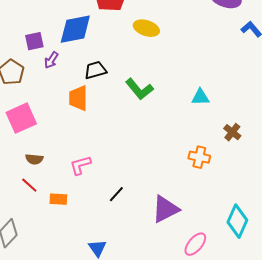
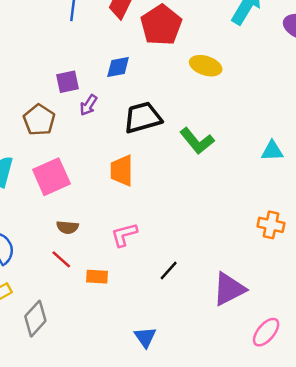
blue diamond: (75, 29) -> (118, 67), size x0.6
black trapezoid: (95, 70) -> (143, 118), size x1.4
orange trapezoid: (78, 98) -> (122, 171), moved

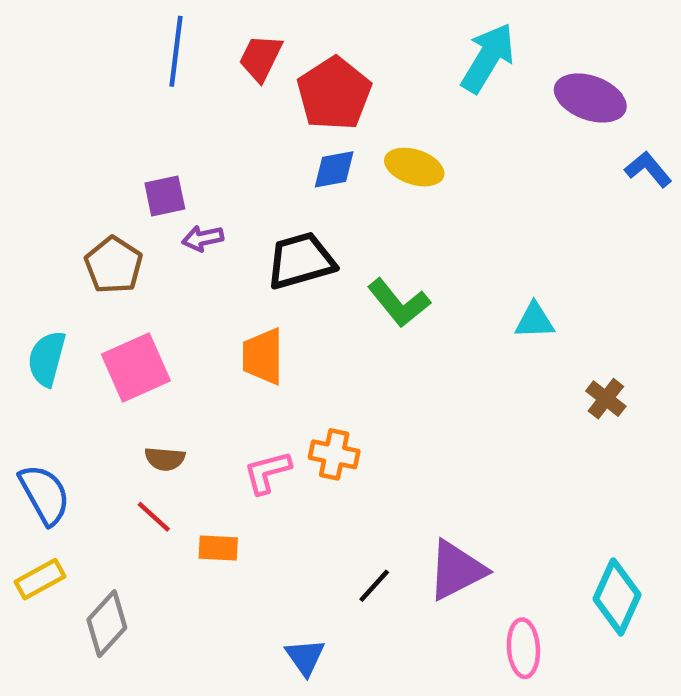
blue diamond: (118, 67) -> (334, 169), moved
purple arrow: (88, 105) -> (203, 238), turned 45
orange cross: (271, 225) -> (334, 454), moved
black line: (169, 270) -> (374, 586), moved
pink ellipse: (266, 332) -> (523, 648), turned -44

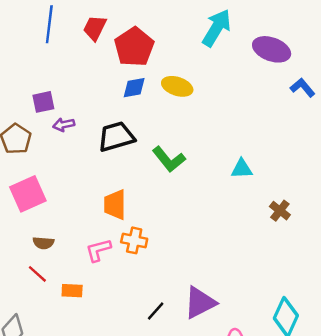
orange trapezoid: (263, 356) -> (115, 205), moved

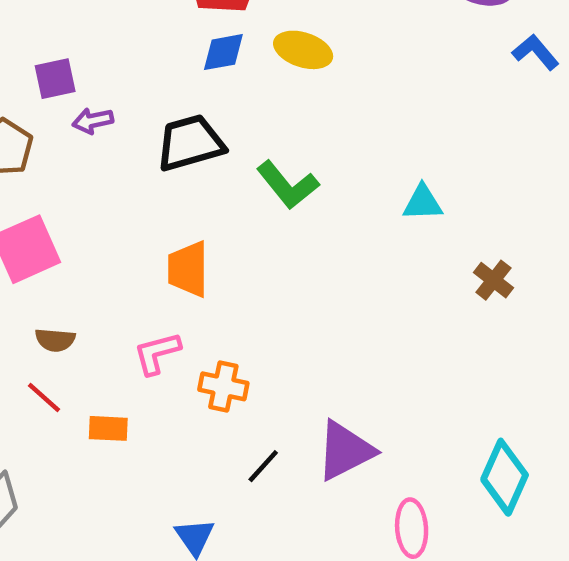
orange cross: (134, 240) -> (223, 386), moved

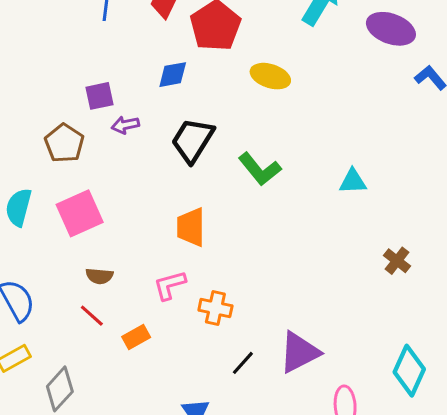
blue diamond: (223, 52) -> (173, 75), moved
black trapezoid: (190, 143) -> (193, 140), turned -42
brown cross: (493, 280) -> (397, 261), moved
orange rectangle: (108, 428) -> (136, 337), turned -32

